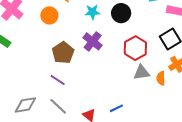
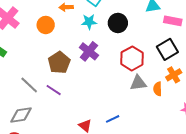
gray line: (58, 106) -> (29, 85), moved

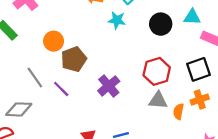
black circle: (118, 23) -> (161, 24), moved
orange circle: (46, 25) -> (54, 41), moved
purple cross: (89, 51) -> (109, 86), moved

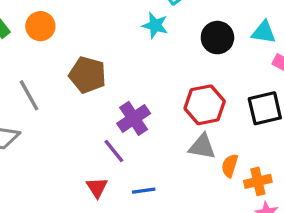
orange circle: (54, 41) -> (40, 26), moved
brown pentagon: (74, 59) -> (87, 75), turned 30
purple line: (61, 89) -> (114, 151), moved
orange cross: (200, 100) -> (258, 181), moved

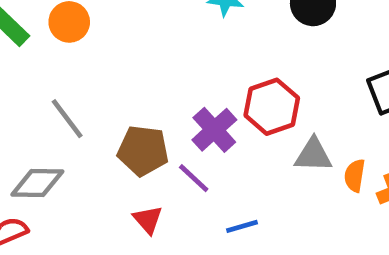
brown pentagon: (87, 75) -> (143, 151), moved
red hexagon: (205, 105) -> (272, 107), moved
red triangle: (97, 187) -> (148, 220), moved

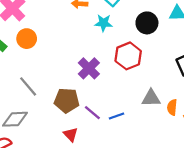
red hexagon: (272, 107) -> (128, 56), moved
purple cross: (214, 130) -> (89, 68), moved
blue line: (242, 226) -> (117, 116), moved

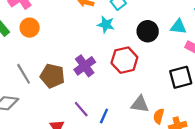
brown pentagon: (67, 100) -> (52, 76), moved
blue line: (117, 116) -> (104, 116), turned -56

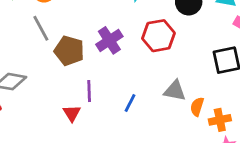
gray line: (24, 74) -> (41, 28), moved
purple line: (81, 109) -> (89, 91), moved, turned 36

